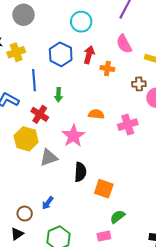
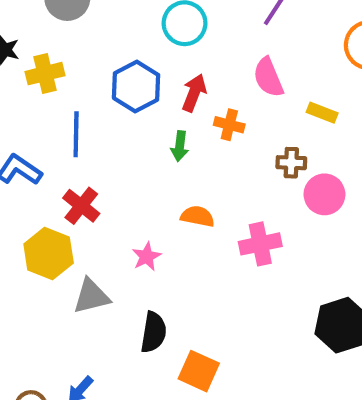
green arrow: (58, 95) -> (180, 146), moved
pink star: (73, 136) -> (147, 257), size x0.6

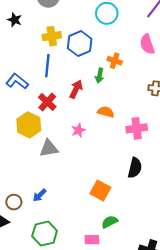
yellow cross: (45, 74) -> (52, 36), moved
red arrow: (194, 93) -> (76, 89), moved
orange cross: (229, 125) -> (115, 61), moved
black semicircle: (153, 332) -> (135, 168), moved

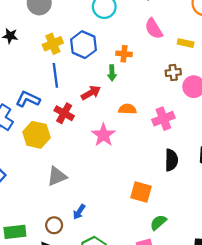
red arrow: (76, 89) -> (91, 93), turned 48
yellow hexagon: (29, 125) -> (36, 135), moved
pink star: (78, 130) -> (103, 135), size x1.5
gray triangle: (49, 148) -> (57, 176), moved

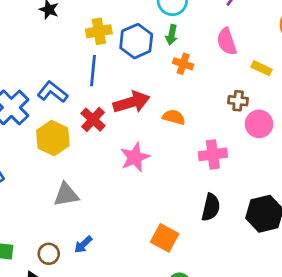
green arrow: (112, 73) -> (172, 35), moved
red arrow: (91, 93) -> (131, 102), size x1.4
orange semicircle: (127, 109) -> (174, 117), moved

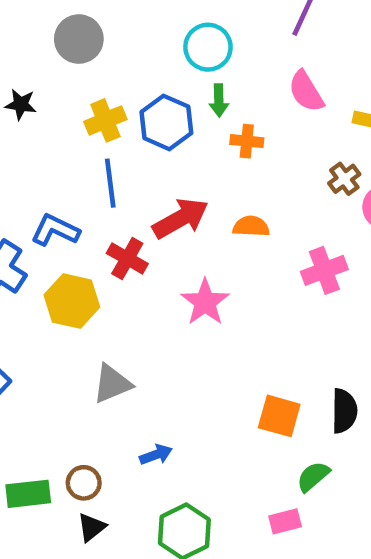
brown cross: (238, 101) -> (344, 179), turned -30
black semicircle: (211, 207) -> (344, 411), moved
blue arrow: (83, 245) -> (156, 455), turned -144
brown circle: (49, 254) -> (84, 483), moved

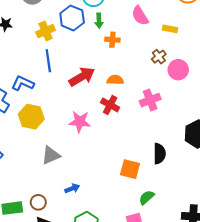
blue hexagon: (166, 122) -> (72, 18), moved
red cross: (127, 259) -> (110, 105), moved
pink star: (205, 302) -> (80, 122), moved, turned -30
black semicircle: (344, 411) -> (159, 154), moved

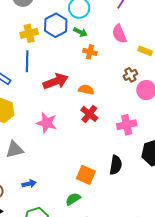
green arrow: (99, 21) -> (80, 32), turned -72
pink cross: (150, 100) -> (127, 125), moved
red cross: (110, 105) -> (89, 114), moved
green semicircle: (147, 197) -> (73, 199), moved

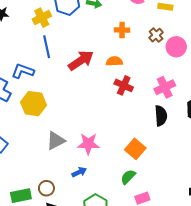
orange cross: (90, 52) -> (122, 30), moved
pink star: (47, 123) -> (88, 144), moved
black semicircle: (116, 165) -> (161, 116), moved
orange square: (86, 175) -> (135, 149), turned 30

